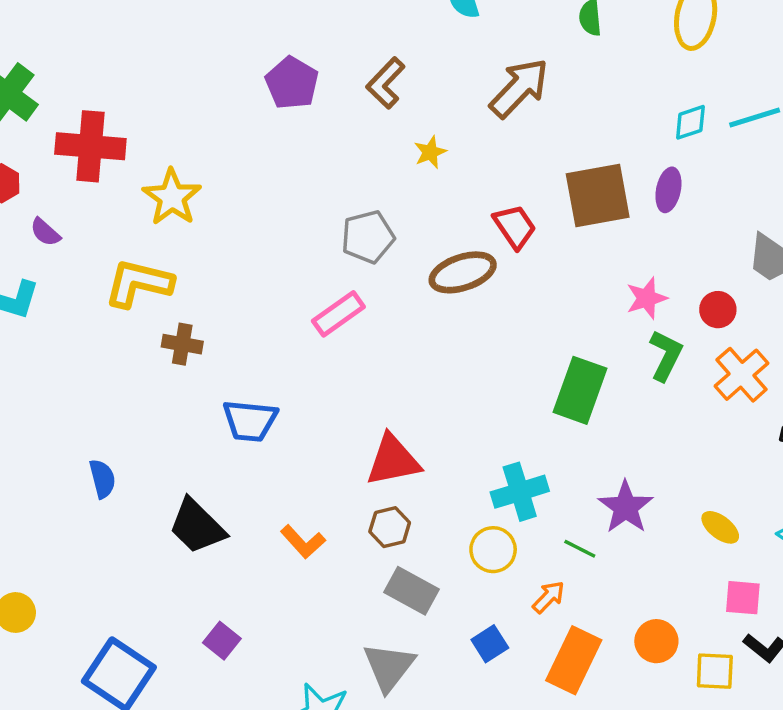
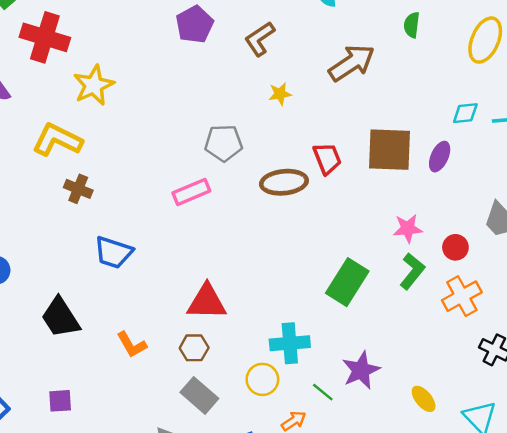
purple square: (222, 641) -> (60, 401), turned 35

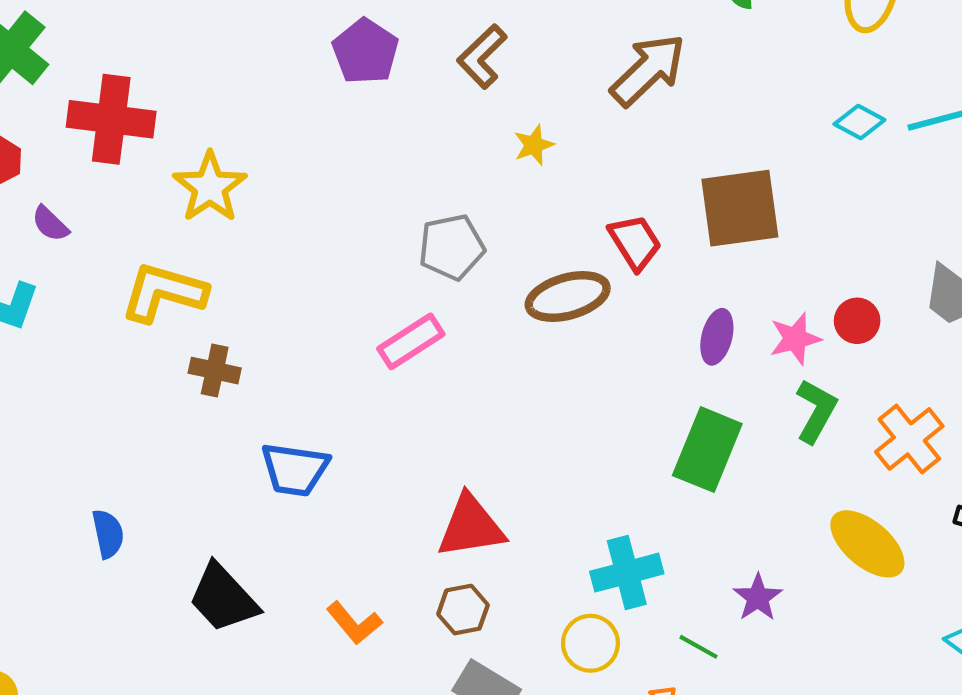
cyan diamond: (465, 113) -> (859, 122), turned 44
purple ellipse: (440, 157) -> (717, 337), moved
red circle: (455, 247) -> (857, 321), moved
purple star: (361, 370) -> (758, 598), size x0.7
yellow ellipse: (424, 399) -> (867, 544), moved, size x1.6

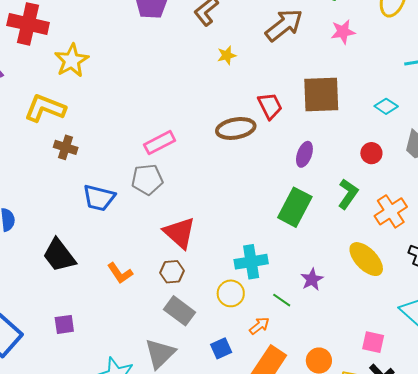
cyan diamond: (859, 122) -> (386, 106), moved
gray pentagon: (452, 247) -> (147, 179), moved
pink star: (795, 339) -> (343, 32), moved
red triangle: (471, 527) -> (179, 233), turned 45

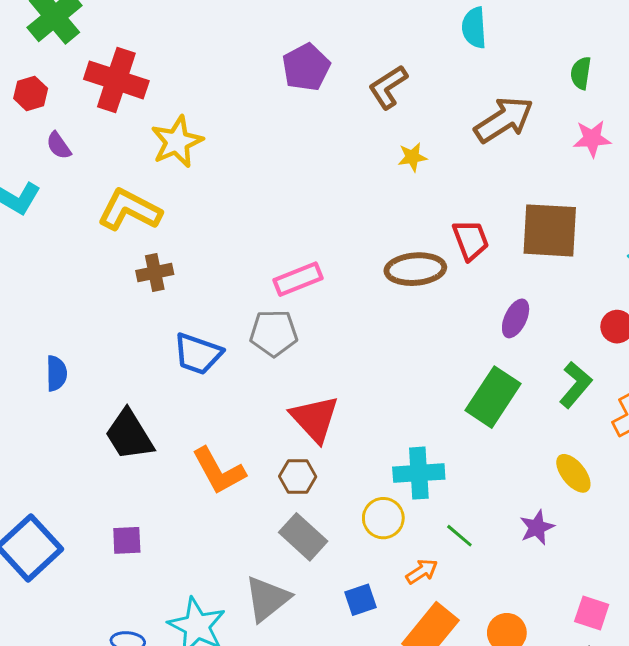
brown cross: (66, 147) -> (155, 272), turned -35
yellow ellipse: (366, 259) -> (573, 473), moved, size x0.7
orange L-shape: (120, 273) -> (219, 471), size x1.4
purple star: (312, 279) -> (537, 527), moved

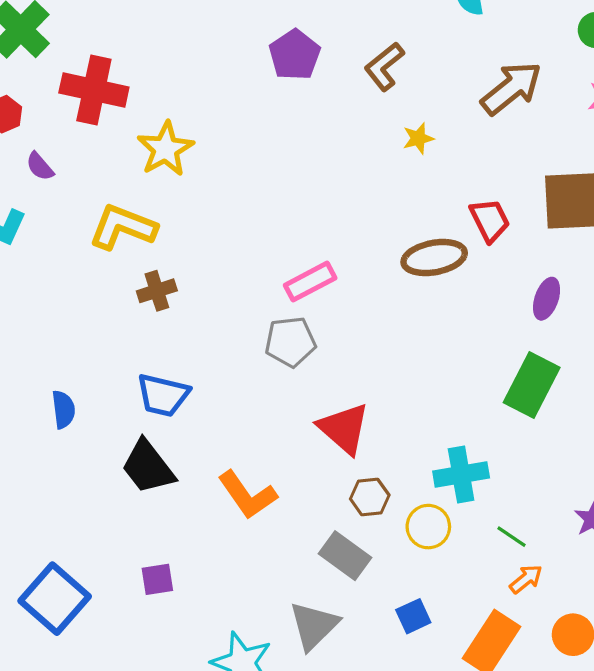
blue trapezoid: (198, 354) -> (163, 395), moved
brown hexagon: (298, 477) -> (370, 497), moved
orange arrow: (422, 571) -> (526, 579), moved

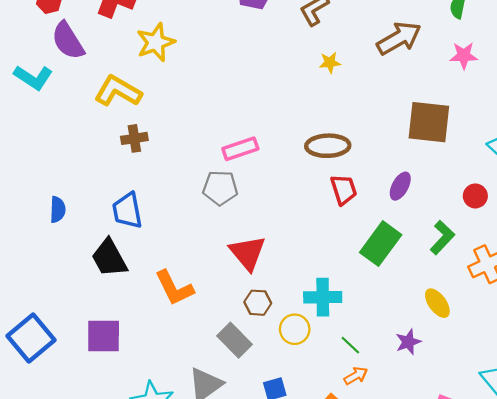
purple semicircle: (40, 166) -> (68, 41), size x1.8
red trapezoid: (490, 220) -> (344, 190), moved
blue trapezoid: (163, 395) -> (127, 211), turned 57
purple square: (157, 579) -> (104, 336), size x1.6

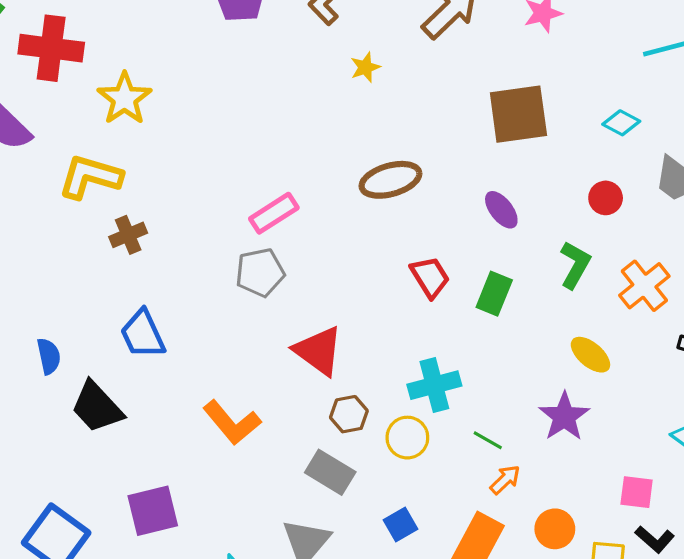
purple ellipse: (400, 186) -> (501, 210), turned -52
red trapezoid: (344, 190) -> (430, 277), moved
green rectangle: (381, 244) -> (494, 294), size x0.7
black trapezoid: (109, 258) -> (97, 407), moved
purple star: (408, 342) -> (564, 417), size x1.4

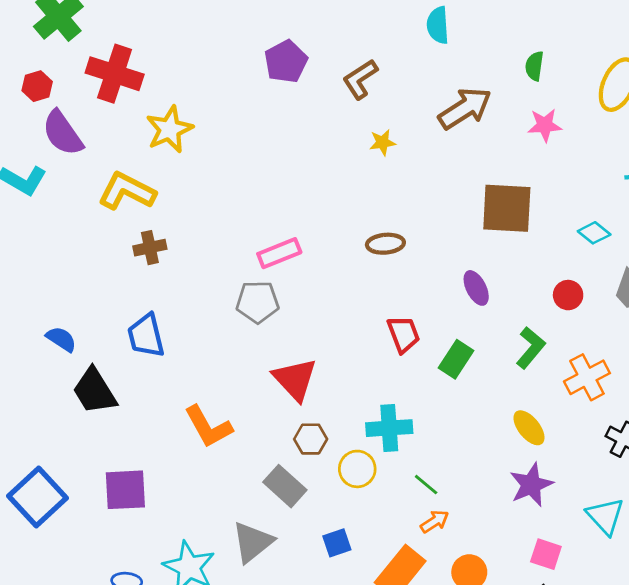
brown ellipse: (390, 180) -> (385, 244), size x0.7
blue semicircle: (49, 356) -> (61, 339), turned -56
purple star: (564, 417) -> (531, 485), moved

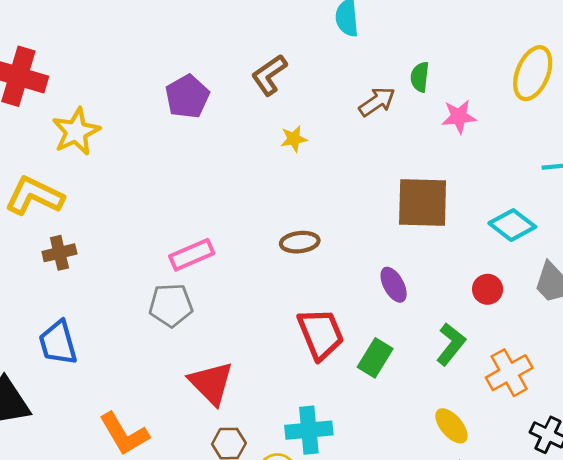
purple pentagon: (286, 62) -> (187, 97), moved
green semicircle: (534, 66) -> (420, 77), moved
brown arrow: (465, 108) -> (377, 102), size x0.7
cyan diamond: (594, 233) -> (512, 225), size x1.4
red trapezoid: (403, 334) -> (321, 334), size x1.4

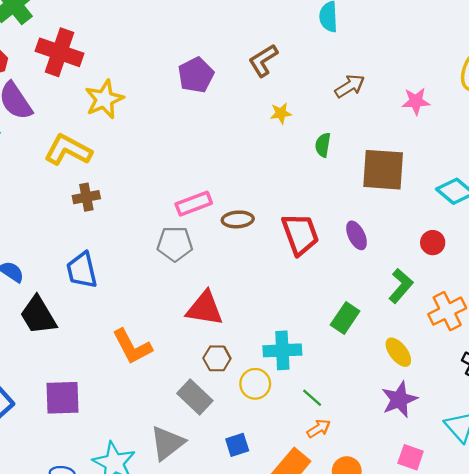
green semicircle: (420, 77) -> (323, 145), moved
brown ellipse: (300, 242) -> (238, 219), moved
red trapezoid: (321, 334) -> (300, 234), moved
green rectangle: (375, 358) -> (345, 318), moved
red triangle: (211, 383) -> (205, 309), turned -39

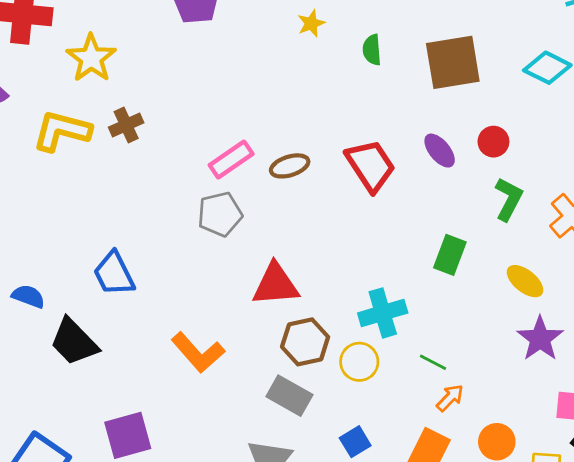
brown cross: (86, 197) -> (126, 125), moved
red circle: (433, 243) -> (493, 142), moved
brown hexagon: (217, 358) -> (305, 342), size x1.4

